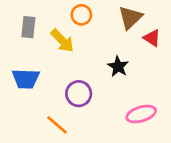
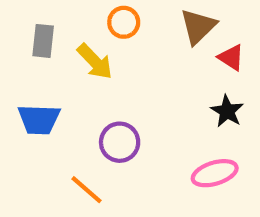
black star: (118, 66) -> (227, 111), moved

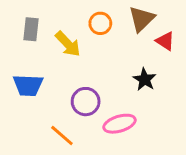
orange circle: (124, 22) -> (100, 23), moved
black star: (227, 111) -> (145, 79), moved
pink ellipse: (215, 173) -> (119, 124), moved

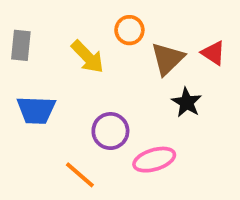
brown triangle: (142, 19) -> (168, 59), moved
gray rectangle: (31, 29) -> (21, 45), moved

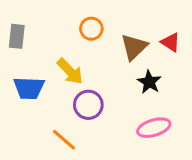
orange circle: (129, 30) -> (91, 29), moved
yellow arrow: (88, 57) -> (70, 71), moved
pink ellipse: (154, 160) -> (154, 128), moved

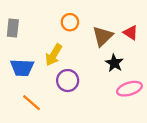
yellow arrow: (70, 71) -> (54, 55), turned 75
pink ellipse: (154, 128) -> (129, 89), moved
orange line: (64, 140) -> (31, 103), moved

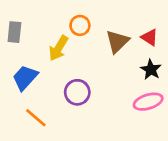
yellow arrow: (54, 55) -> (59, 48), moved
black star: (114, 63) -> (151, 70), moved
blue trapezoid: (22, 68) -> (25, 78), turned 130

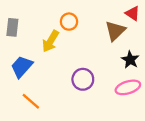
red triangle: (149, 37) -> (133, 13), moved
brown triangle: (117, 41) -> (115, 31), moved
purple circle: (77, 92) -> (83, 79), moved

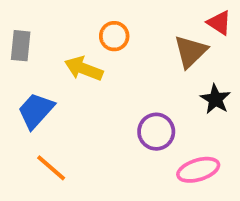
yellow arrow: (51, 41) -> (84, 69), turned 80
purple circle: (83, 79) -> (156, 132), moved
pink ellipse: (128, 87) -> (198, 170), moved

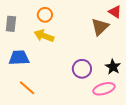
orange circle: (114, 36) -> (45, 15), moved
black star: (215, 99) -> (113, 67), moved
blue trapezoid: (36, 111) -> (19, 58), turned 45

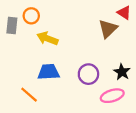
orange circle: (45, 15) -> (31, 16), moved
blue trapezoid: (19, 58) -> (49, 72), moved

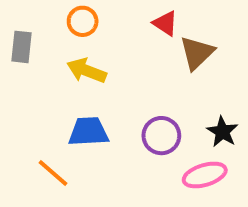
red triangle: (124, 13) -> (165, 23), moved
orange circle: (31, 16) -> (83, 21), moved

